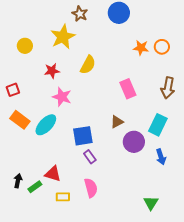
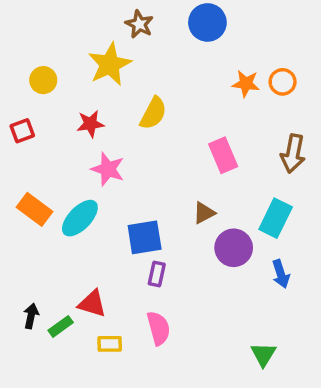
red square: (13, 90) -> (22, 131), moved
purple rectangle: (90, 157) -> (157, 274), turned 48

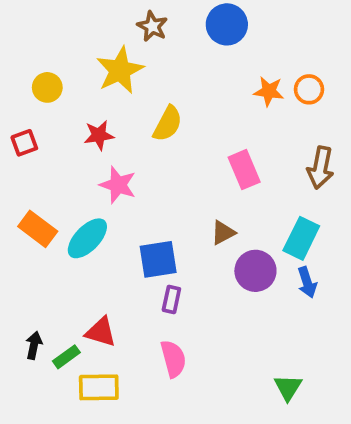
blue arrow: (281, 274) -> (307, 282), moved
yellow rectangle: (110, 344) -> (99, 387), moved, size x1.5

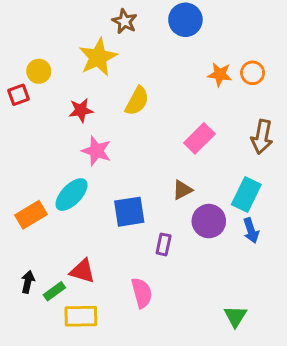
red square: (24, 143) -> (18, 95), moved
pink rectangle: (244, 170) -> (199, 138), turned 68
orange rectangle: (38, 229) -> (31, 215), moved, turned -68
purple rectangle: (171, 299) -> (164, 244), moved

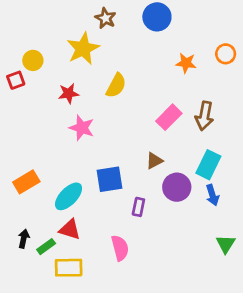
orange circle: (253, 73) -> (226, 54), moved
brown arrow: (262, 137) -> (204, 116), moved
cyan ellipse: (72, 195) -> (69, 196), moved
green triangle: (235, 316) -> (226, 244), moved

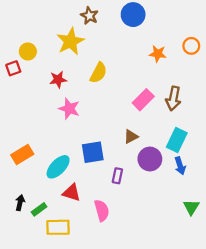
red triangle: (70, 229) -> (72, 193), moved

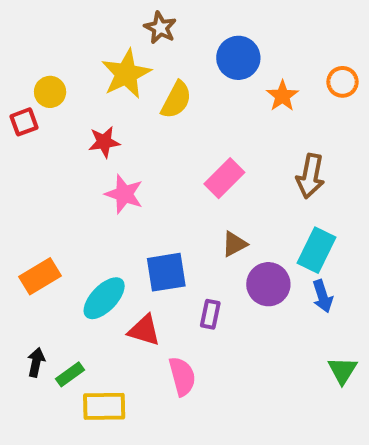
blue circle: (133, 15) -> (238, 58), moved
orange star: (158, 54) -> (282, 96), turned 30
yellow semicircle: (98, 73) -> (176, 100), moved
pink rectangle: (143, 100) -> (224, 178), moved
red triangle: (72, 193) -> (144, 330), moved

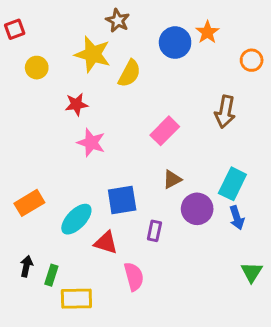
yellow star: (126, 74) -> (93, 54), turned -30
orange star: (282, 96) -> (207, 32), moved
red square: (24, 122) -> (15, 29), moved
brown arrow: (310, 176) -> (225, 112), moved
green rectangle: (70, 374) -> (51, 275), turned -36

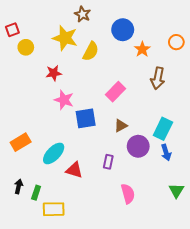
red square: (15, 29) -> (12, 30), moved
orange star: (207, 32) -> (142, 49), moved
blue square: (122, 200) -> (86, 118), moved
pink semicircle: (134, 277) -> (128, 194), moved

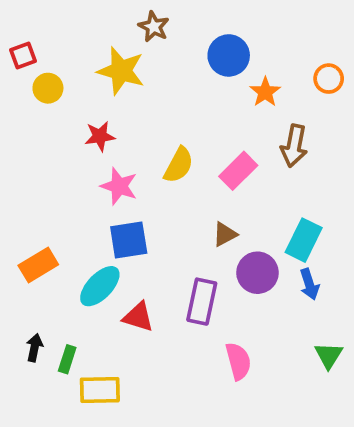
yellow semicircle: (91, 51) -> (179, 165), moved
pink rectangle: (115, 92) -> (238, 171), moved
blue square: (86, 118) -> (129, 240), moved
purple rectangle: (108, 162) -> (202, 302), size x1.6

